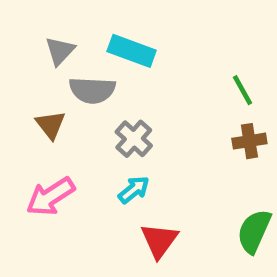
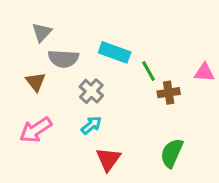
cyan rectangle: (132, 51) -> (115, 52), moved
green line: (243, 90) -> (149, 71), moved

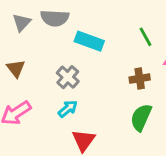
gray semicircle: (63, 59) -> (55, 18), moved
green line: (149, 71) -> (145, 37), moved
green semicircle: (172, 153) -> (141, 117), moved

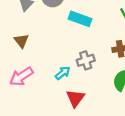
gray cross: (68, 77) -> (86, 60), moved, turned 30

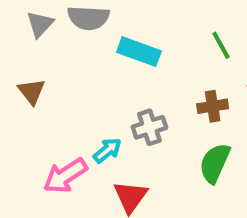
pink arrow: (21, 76) -> (65, 176), moved

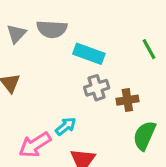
brown cross: (213, 106) -> (127, 100), moved
gray cross: (149, 127) -> (97, 88), moved

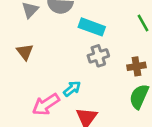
brown cross: (127, 100) -> (136, 66), moved

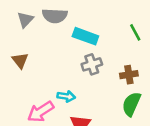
cyan arrow: (72, 89) -> (66, 96), turned 48

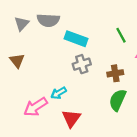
cyan arrow: (66, 96) -> (59, 93), turned 140

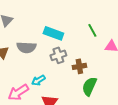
gray semicircle: (48, 20) -> (26, 47), moved
brown cross: (115, 73) -> (79, 66), moved

